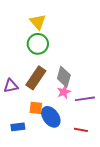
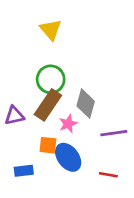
green circle: (38, 44) -> (51, 79), moved
pink star: (64, 92) -> (68, 124), moved

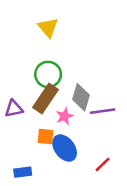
purple line: (114, 133) -> (103, 111), moved
blue rectangle: (24, 171) -> (23, 172), moved
red line: (108, 175) -> (103, 164), turned -54

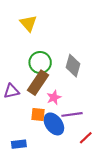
yellow triangle: (48, 28) -> (28, 23), moved
gray diamond: (81, 97) -> (73, 66), moved
purple line: (103, 111) -> (72, 114), moved

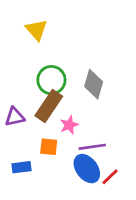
blue ellipse: (54, 124) -> (87, 169), moved
blue rectangle: (19, 144) -> (21, 167), moved

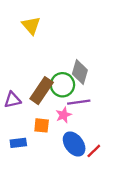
green circle: (51, 80) -> (62, 85), moved
pink star: (69, 125) -> (64, 115), moved
purple line: (92, 147) -> (79, 102), moved

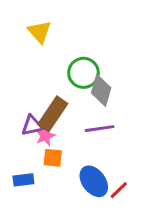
green circle: (62, 85) -> (84, 73), moved
purple triangle: (13, 100) -> (32, 126), moved
pink star: (64, 115) -> (45, 136), moved

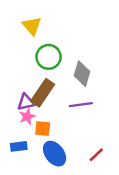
green circle: (84, 73) -> (49, 57), moved
pink star: (45, 136) -> (27, 117), moved
blue ellipse: (94, 181) -> (55, 154), moved

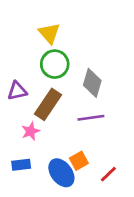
yellow triangle: (32, 26) -> (49, 33), moved
purple triangle: (26, 102) -> (17, 91), moved
orange square: (43, 129) -> (79, 161), moved, turned -35

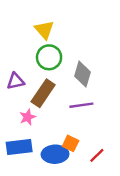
orange square: (79, 161) -> (71, 143), turned -35
blue rectangle: (21, 165) -> (19, 147), size x1.5
blue ellipse: (61, 173) -> (55, 154), turned -55

